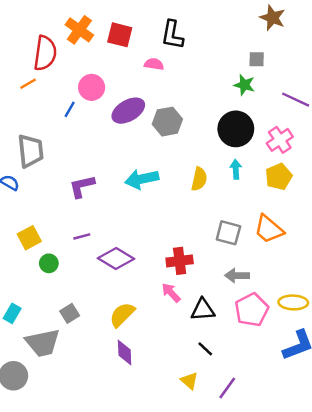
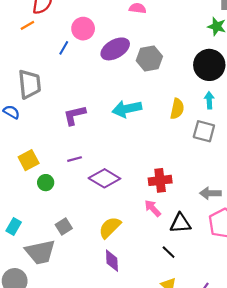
gray square: (228, 233) -> (204, 131), moved
black line: (205, 349) -> (169, 252), moved

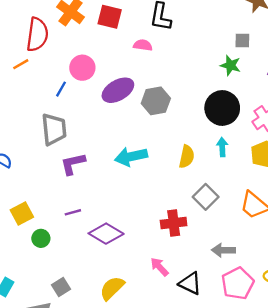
gray trapezoid: (30, 84) -> (54, 129), moved
gray square: (204, 131) -> (206, 197), moved, turned 30
red cross: (160, 180) -> (174, 223), moved
black triangle: (180, 223) -> (190, 283), turned 30

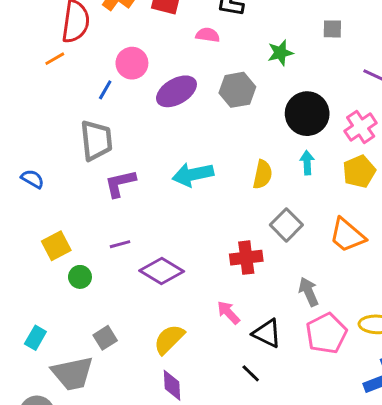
green star: (231, 65) -> (280, 53), moved, turned -30
gray hexagon: (156, 101) -> (237, 90), moved
gray arrow: (223, 250) -> (309, 292), turned 65

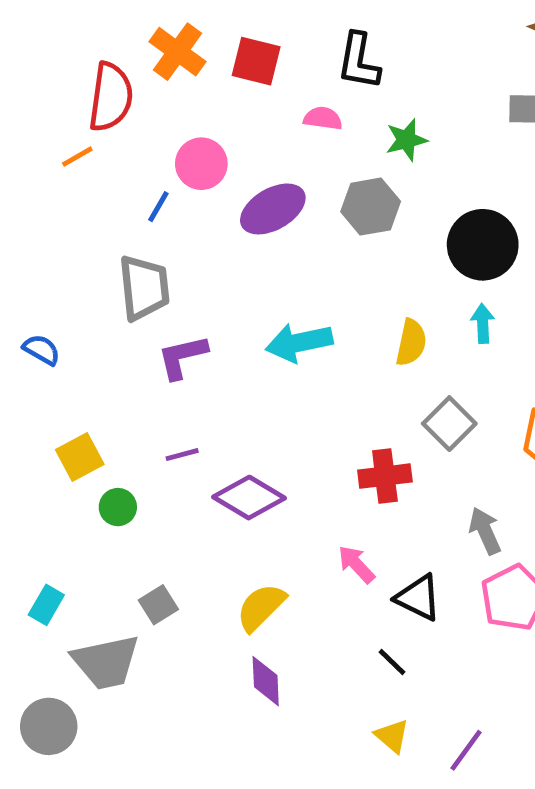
green star: (280, 53) -> (406, 140), moved

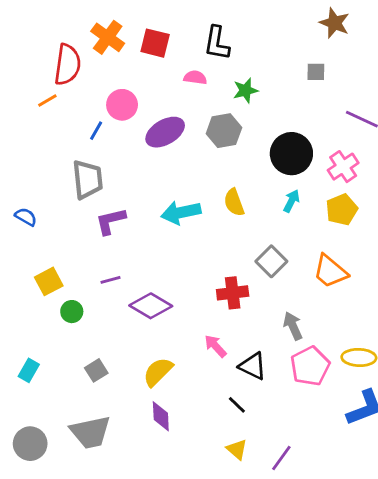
cyan arrow: (483, 323) -> (291, 201), turned 30
yellow semicircle: (411, 343) -> (234, 202), moved, turned 148
gray trapezoid: (106, 662) -> (90, 432), moved

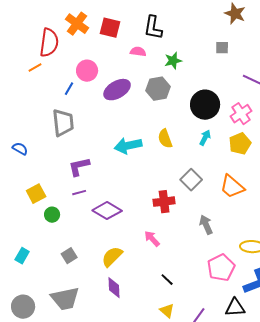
purple L-shape: (111, 221) -> (79, 167), moved
black triangle: (253, 366) -> (235, 308), moved, turned -30
pink pentagon: (310, 366) -> (221, 268), moved

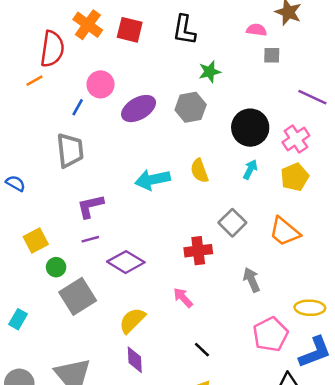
pink semicircle: (138, 52) -> (257, 30), moved
gray square: (69, 256) -> (78, 296), moved, size x1.8

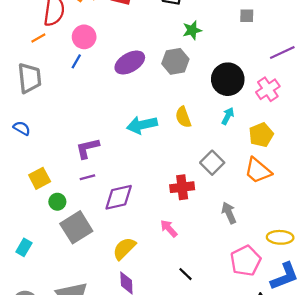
pink circle: (100, 84) -> (84, 37), moved
purple line: (312, 97) -> (282, 52), turned -50
gray trapezoid: (70, 150) -> (30, 78), moved
yellow pentagon: (295, 177) -> (261, 135), moved
purple diamond: (126, 262) -> (119, 197), turned -44

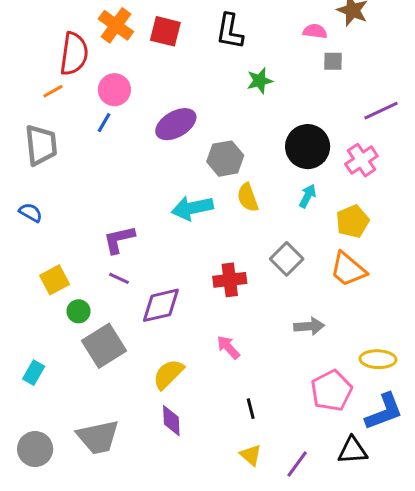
gray hexagon: (175, 61) -> (225, 159), moved
purple line: (87, 177) -> (119, 278), turned 40
red cross: (182, 187) -> (230, 280), moved
gray arrow: (229, 213) -> (309, 326), turned 110
black line: (185, 274) -> (251, 409), turned 32

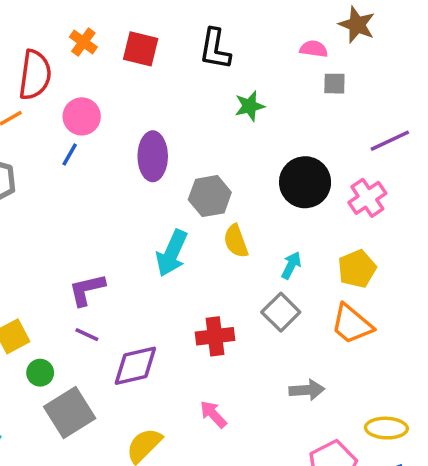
orange cross: (116, 25) -> (83, 42), size x0.7
purple ellipse: (176, 124) -> (153, 156), turned -60
cyan arrow: (308, 196) -> (291, 265), moved
cyan arrow: (192, 208) -> (172, 253), turned -54

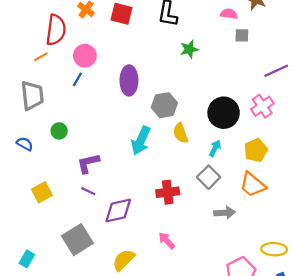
black circle: (305, 182) -> (224, 113), moved
green circle: (40, 373) -> (59, 131), moved
gray arrow: (307, 390) -> (225, 213), moved

